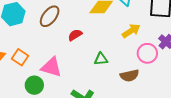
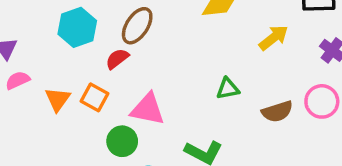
red semicircle: (75, 35) -> (117, 59), moved
pink circle: (147, 53) -> (322, 101), moved

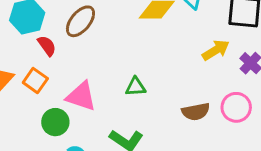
yellow arrow: (274, 38) -> (216, 50), moved
red semicircle: (117, 59) -> (47, 46), moved, turned 85
green triangle: (228, 89) -> (136, 87), moved

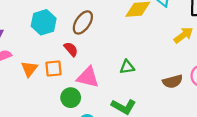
red semicircle: (47, 46) -> (71, 49), moved
orange square: (35, 80) -> (53, 68), turned -36

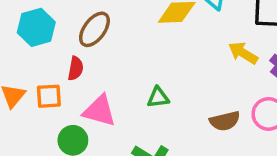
yellow arrow: (183, 35) -> (243, 53), turned -114
red semicircle: (71, 49) -> (76, 68), turned 49

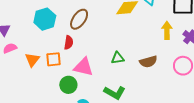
yellow arrow: (243, 53) -> (167, 30), turned 60
brown semicircle: (225, 121) -> (148, 62), moved

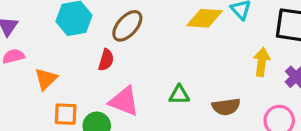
orange square: (53, 59) -> (66, 114), moved

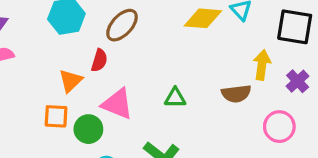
orange triangle: (46, 79) -> (71, 81), moved
brown semicircle: (226, 107) -> (236, 94), moved

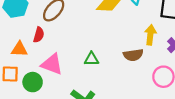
orange triangle: (71, 81) -> (19, 49), turned 48

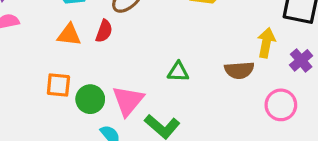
orange triangle: (19, 49) -> (69, 35), moved
pink triangle: (52, 64) -> (128, 101), moved, turned 45

